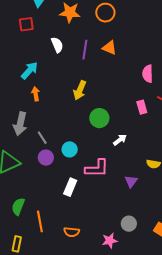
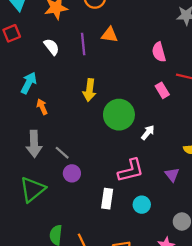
green circle: (99, 118) -> (119, 115), size x1.4
cyan circle: (70, 149) -> (142, 205), moved

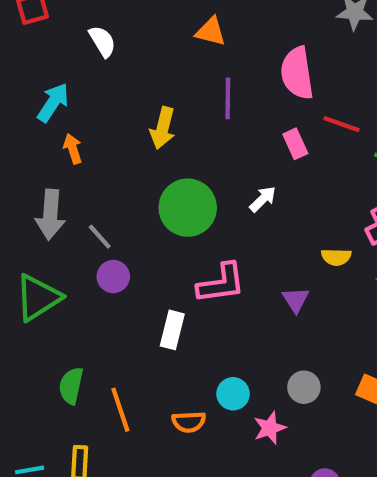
purple line: (83, 44) -> (228, 98), moved
pink semicircle: (159, 52) -> (297, 73), size x1.4
green circle: (119, 115) -> (188, 208), moved
white arrow: (148, 133) -> (263, 199), moved
cyan circle: (142, 205) -> (233, 394), moved

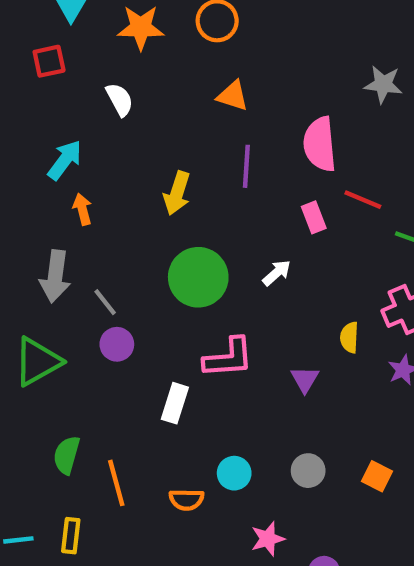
yellow semicircle: (336, 257) -> (349, 337), turned 88
pink star: (270, 428) -> (268, 539), moved

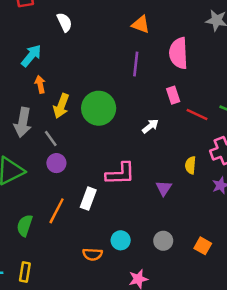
orange triangle: (233, 96) -> (141, 24), moved
yellow arrow: (177, 193) -> (61, 106), moved
red line: (363, 200) -> (197, 115), moved
green circle: (198, 277) -> (99, 108), moved
orange line: (116, 483) -> (57, 211), moved, turned 40

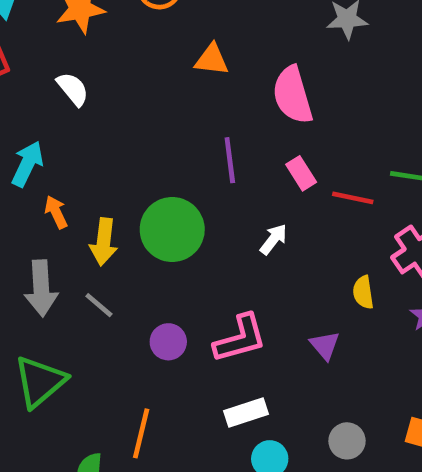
purple line: (136, 64) -> (230, 160), moved
purple circle: (56, 163) -> (168, 342), moved
white rectangle: (88, 199) -> (246, 412), moved, turned 65

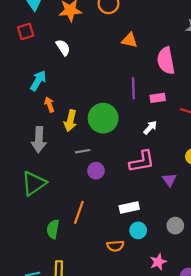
pink rectangle: (301, 173) -> (158, 98), moved, turned -72
gray line: (99, 305) -> (83, 151), moved, turned -56
pink L-shape: (240, 339) -> (142, 161), moved

